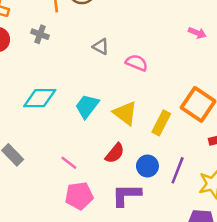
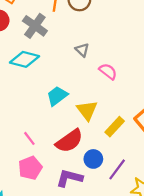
gray cross: (40, 34) -> (35, 26), size x1.6
cyan diamond: (40, 98) -> (24, 59), moved
red semicircle: (115, 153) -> (69, 141), size x1.5
pink pentagon: (79, 196) -> (30, 168), turned -30

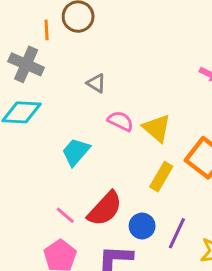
pink semicircle: (108, 71) -> (120, 121), moved
yellow triangle: (87, 110) -> (157, 128), moved
pink line: (29, 138) -> (65, 215), moved

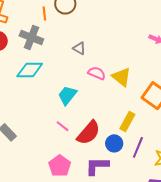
yellow rectangle: (161, 177) -> (127, 122), moved
pink line: (65, 215) -> (62, 126), moved

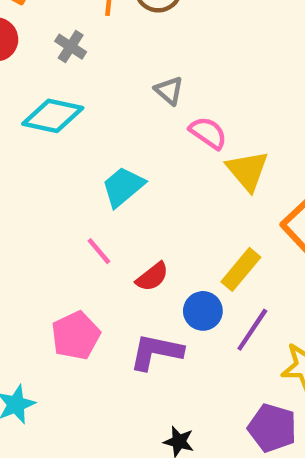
gray cross: (31, 37) -> (71, 47), size x0.6
pink semicircle: (97, 73) -> (208, 133), moved
red semicircle: (89, 133) -> (152, 277), size x0.6

